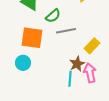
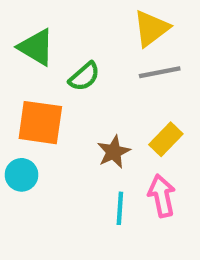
gray line: (66, 31) -> (160, 72), moved
brown star: (77, 64) -> (114, 152), moved

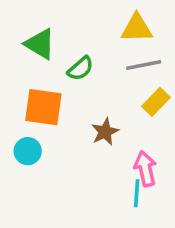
yellow triangle: (151, 28) -> (137, 28), turned 36
yellow rectangle: (166, 139) -> (156, 102), moved
cyan line: (120, 208) -> (137, 193), moved

